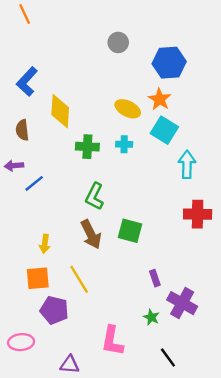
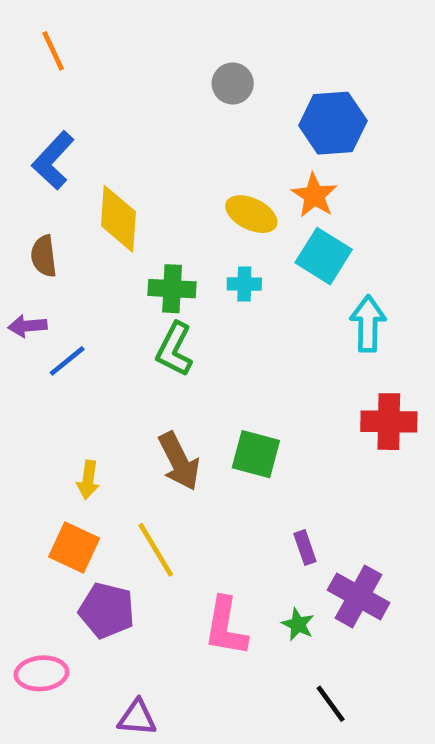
orange line: (25, 14) -> (53, 51), moved
green L-shape: (95, 196) -> (174, 349), moved
orange square: (38, 278) -> (74, 547), turned 30
pink L-shape: (112, 341) -> (226, 627), moved

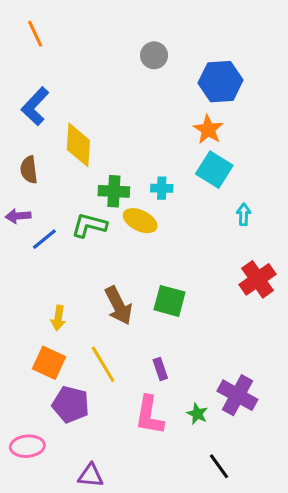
yellow ellipse: (251, 214) -> (140, 221), moved
cyan arrow: (368, 324) -> (244, 214), size x0.6
green L-shape: (174, 349) -> (89, 225), moved, turned 78
red cross: (389, 422) -> (258, 279), turned -36
purple rectangle: (305, 547) -> (160, 369), moved

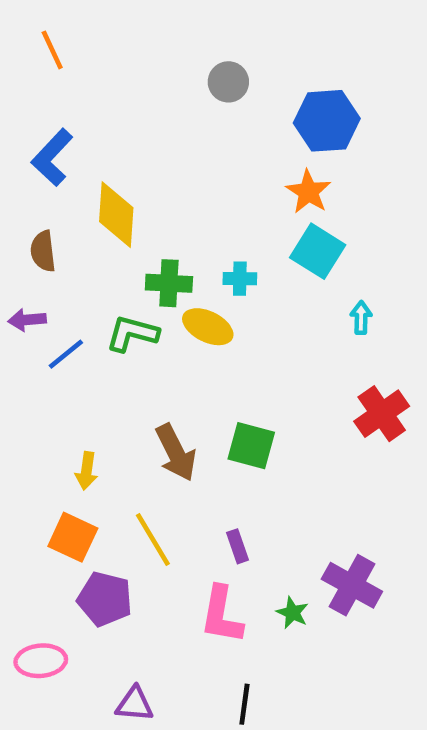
black line: (219, 466) -> (244, 704), moved, turned 44

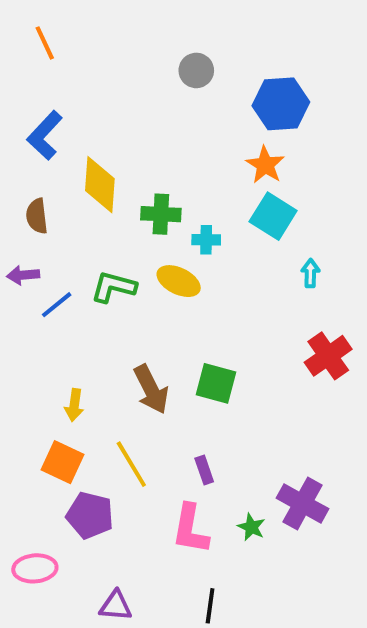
green cross: (169, 283) -> (161, 214), moved

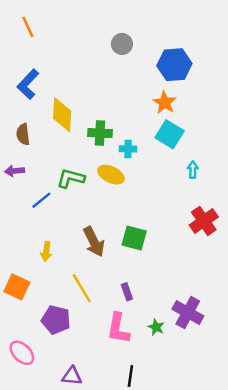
blue line: (57, 305) -> (41, 200), moved
orange square: (62, 462) -> (17, 287), moved
pink ellipse: (35, 568) -> (22, 353), turned 50

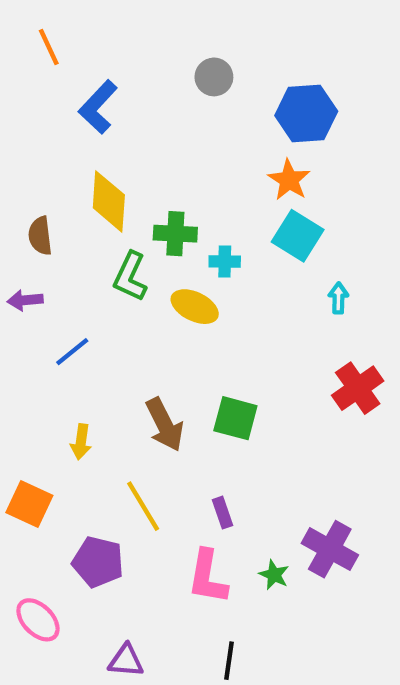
blue L-shape: (28, 84) -> (98, 107), moved
green L-shape: (71, 178) -> (130, 277), moved, turned -80

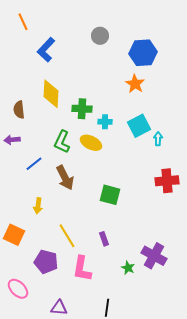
cyan square: (298, 236) -> (139, 126), moved, turned 30
green L-shape: (130, 277) -> (62, 142), moved
red cross: (358, 388) -> (167, 181), turned 30
brown arrow: (165, 425) -> (65, 178), moved
pink L-shape: (208, 577) -> (82, 269), moved

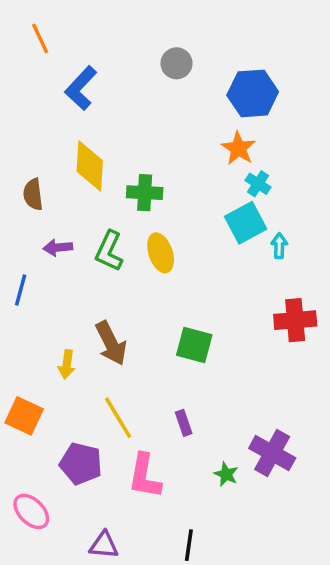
cyan cross: (105, 122) -> (258, 184), moved, turned 32
purple arrow: (12, 140) -> (58, 248), moved
yellow ellipse: (91, 143) -> (161, 253), turned 45
blue line: (34, 164) -> (21, 290), moved, turned -36
brown arrow: (65, 178) -> (111, 343), moved

